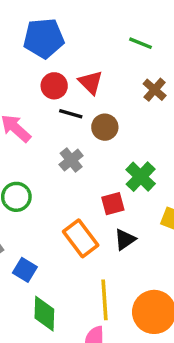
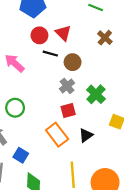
gray cross: (71, 160) -> (67, 86), moved
red square: (113, 204) -> (68, 111), moved

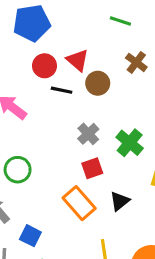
brown circle: (73, 62) -> (98, 83), moved

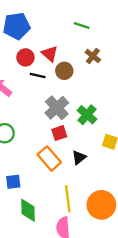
gray cross: (88, 134) -> (57, 108), size x1.5
blue square: (30, 236) -> (13, 182), turned -35

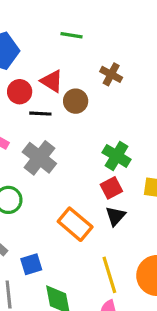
green line: (82, 25) -> (72, 35), moved
gray cross: (57, 108) -> (39, 158), moved
red square: (59, 133) -> (111, 188), moved

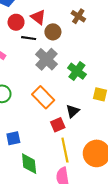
gray cross: (39, 158) -> (46, 59), moved
red square: (111, 188) -> (58, 125), moved
orange rectangle: (75, 224) -> (43, 97), moved

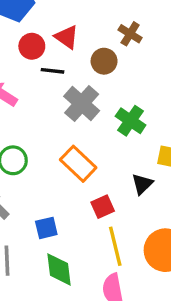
brown circle: (53, 32) -> (104, 61), moved
black triangle: (73, 111) -> (142, 184), moved
blue square: (13, 138) -> (46, 228), moved

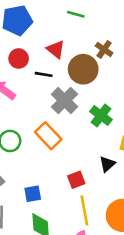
red circle: (32, 46) -> (19, 59), moved
brown circle: (104, 61) -> (83, 69), size x1.5
orange rectangle: (78, 164) -> (48, 136), moved

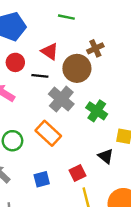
brown cross: (104, 49) -> (95, 48), turned 35
black triangle: (107, 164) -> (106, 156), turned -35
blue square: (33, 194) -> (42, 179), moved

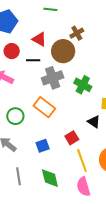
gray cross: (61, 99) -> (53, 78), turned 35

